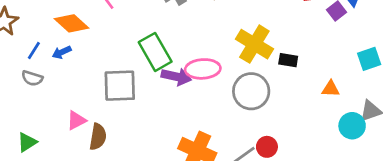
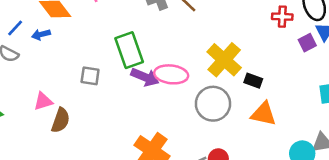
gray square: (120, 86) -> (90, 76), size x0.6
orange triangle: (331, 89) -> (263, 114), moved, size x1.5

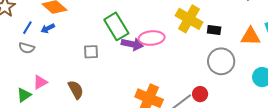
pink triangle: (43, 101) -> (40, 82), moved
gray circle: (213, 104) -> (221, 61), moved
orange triangle: (263, 114) -> (251, 36), moved
brown semicircle: (61, 120) -> (76, 90), turned -36

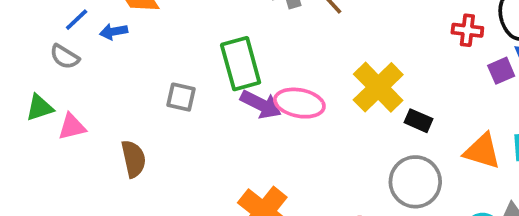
green triangle: (24, 95) -> (39, 108), moved

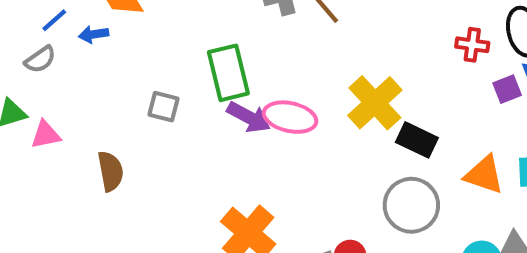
gray semicircle: (65, 57) -> (40, 60), turned -68
black rectangle: (419, 121) -> (417, 140), size x1.4

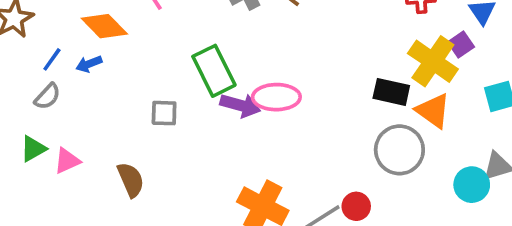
purple square: (507, 89) -> (461, 44), moved
yellow cross: (375, 103) -> (433, 61), moved
orange triangle: (484, 175) -> (433, 111), moved, turned 30

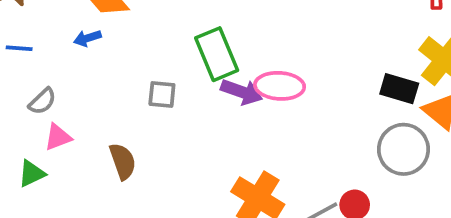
blue line: (52, 59) -> (19, 48), moved, turned 55
gray semicircle: (47, 96) -> (42, 101), moved
green triangle: (33, 149) -> (32, 173), moved

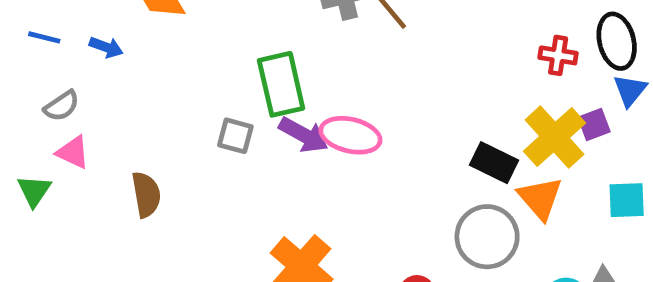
blue arrow: (87, 38) -> (106, 47), moved, turned -152
gray square: (162, 94) -> (235, 136), moved
pink triangle: (58, 137) -> (73, 152), turned 36
green triangle: (32, 173) -> (34, 191), turned -40

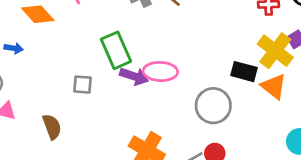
gray square: (235, 136) -> (82, 85), moved
gray circle: (487, 237) -> (213, 106), moved

